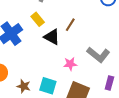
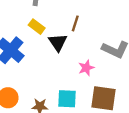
black triangle: (52, 37) -> (58, 42), turned 42

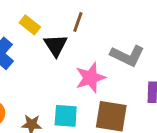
pink star: (86, 68) -> (90, 78), size x1.5

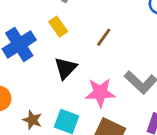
black triangle: (56, 45) -> (66, 68), moved

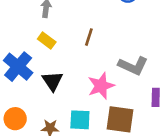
black triangle: (66, 68) -> (52, 81), moved

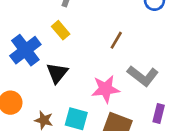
brown line: (89, 37) -> (116, 40), moved

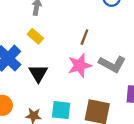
pink star: (106, 89) -> (80, 65), moved

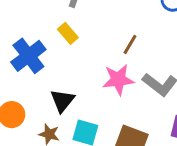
black triangle: (38, 73) -> (62, 101), moved

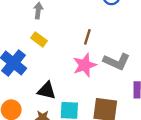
black triangle: (62, 101) -> (47, 91), turned -42

